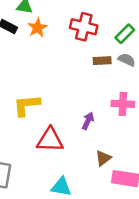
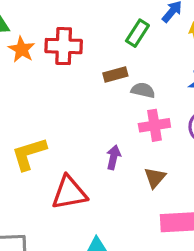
red cross: (84, 27) -> (64, 46), moved
gray semicircle: (127, 60) -> (143, 90), moved
brown triangle: (103, 158) -> (155, 178), moved

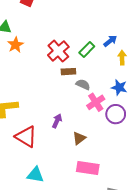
red cross: (64, 46) -> (58, 51), moved, turned 35
pink cross: (154, 125) -> (96, 102), moved, turned -36
red triangle: (69, 193) -> (26, 137), turned 30

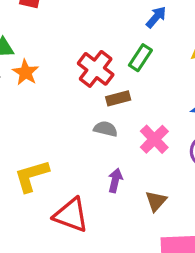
blue arrow: (110, 41) -> (156, 17), moved
gray semicircle: (83, 84) -> (106, 129), moved
pink cross: (96, 102) -> (154, 139), moved

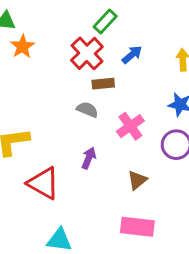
blue arrow: (156, 17) -> (132, 55), moved
green rectangle: (140, 58) -> (105, 22), moved
brown triangle: (156, 201) -> (137, 180), moved

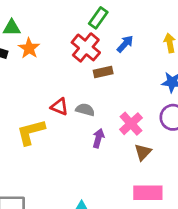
gray semicircle: (87, 110) -> (85, 110), moved
pink cross: (130, 126) -> (131, 124), moved
red triangle: (43, 183) -> (60, 107), moved, size x0.6

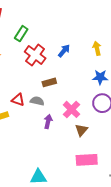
green rectangle: (98, 18) -> (21, 34), moved
brown rectangle: (103, 72) -> (49, 82), moved

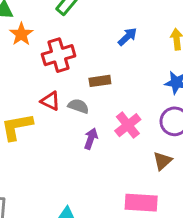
red cross: (35, 55) -> (59, 55), moved, turned 30
brown triangle: (81, 130) -> (162, 161), moved

